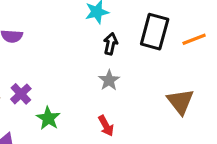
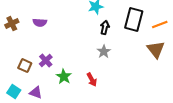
brown triangle: (180, 102) -> (156, 50), moved
red arrow: (106, 126) -> (92, 80), moved

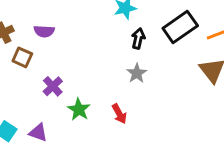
black rectangle: (134, 20) -> (180, 27), turned 40
brown square: (25, 66) -> (22, 57), moved

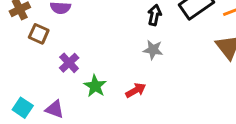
gray star: (137, 73) -> (153, 50), turned -30
red arrow: (119, 114) -> (136, 90), turned -90

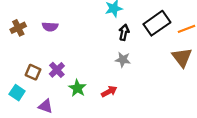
brown square: (39, 34) -> (33, 72), moved
cyan square: (23, 108) -> (17, 93), moved

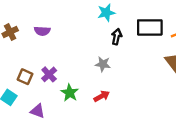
black rectangle: (157, 23) -> (150, 27), turned 35
gray star: (123, 60) -> (103, 64), moved

